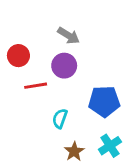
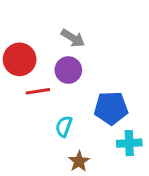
red circle: (18, 56) -> (20, 59), size x1.4
cyan cross: (110, 146) -> (129, 143), moved, turned 30

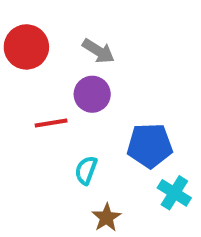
red circle: (20, 59) -> (26, 47), moved
cyan cross: (129, 143) -> (174, 193), turned 35

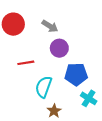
purple circle: (92, 94) -> (59, 48), moved
cyan semicircle: (86, 170) -> (44, 87), size x1.5

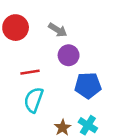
cyan semicircle: (44, 87) -> (34, 100), moved
cyan cross: (89, 98) -> (88, 125), moved

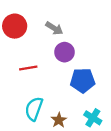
cyan semicircle: (34, 100) -> (34, 109), moved
cyan cross: (88, 125) -> (93, 118), moved

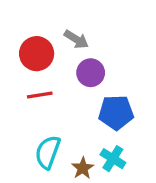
red circle: (15, 26) -> (37, 54), moved
cyan cross: (93, 118) -> (113, 159), moved

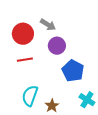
blue pentagon: (116, 112) -> (73, 71), turned 30
cyan cross: (113, 159) -> (87, 100), moved

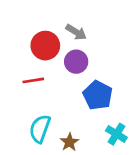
gray arrow: (48, 25) -> (76, 32), moved
red circle: (23, 34) -> (45, 46), moved

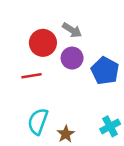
blue pentagon: (98, 95) -> (105, 71), moved
cyan cross: (116, 134) -> (110, 126), turned 30

